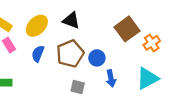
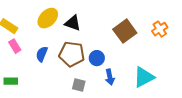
yellow ellipse: (37, 26) -> (48, 18), moved
orange cross: (152, 43) -> (160, 29), moved
brown pentagon: (70, 54) -> (72, 54), turned 30

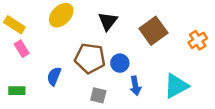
black triangle: (73, 23) -> (108, 21), moved, turned 48
orange cross: (160, 29) -> (198, 40), moved
blue semicircle: (42, 54) -> (54, 76), moved

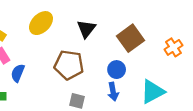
blue circle: (120, 63) -> (117, 70), moved
blue semicircle: (54, 76) -> (18, 73), moved

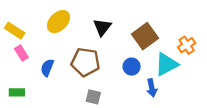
blue semicircle: (18, 73) -> (47, 68), moved
blue arrow: (113, 92) -> (152, 88), moved
cyan triangle: (153, 92) -> (166, 64), moved

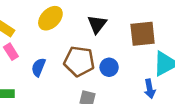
brown square: (145, 36) -> (143, 34), turned 30
blue circle: (132, 67) -> (109, 67), moved

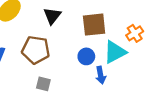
blue circle: (109, 67) -> (86, 56), moved

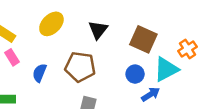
brown square: (94, 25) -> (143, 39), turned 30
blue arrow: (101, 75) -> (151, 94), turned -112

